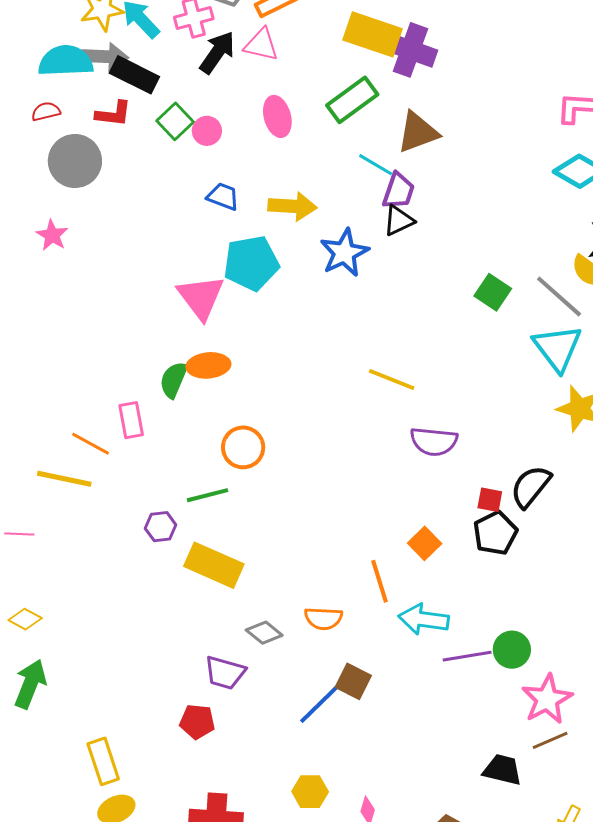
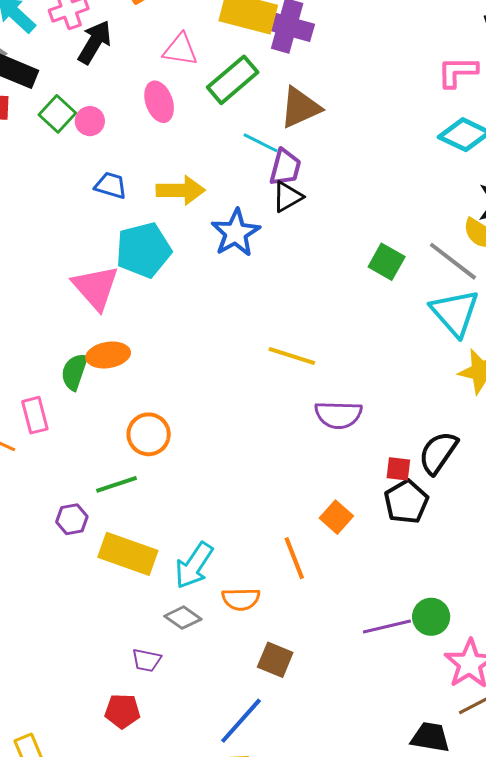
pink triangle: (261, 45) -> (180, 50), moved
cyan arrow: (424, 619) -> (194, 565), moved, turned -60
purple trapezoid: (225, 673) -> (147, 660), size x0.7
blue line: (321, 702) -> (241, 721), moved

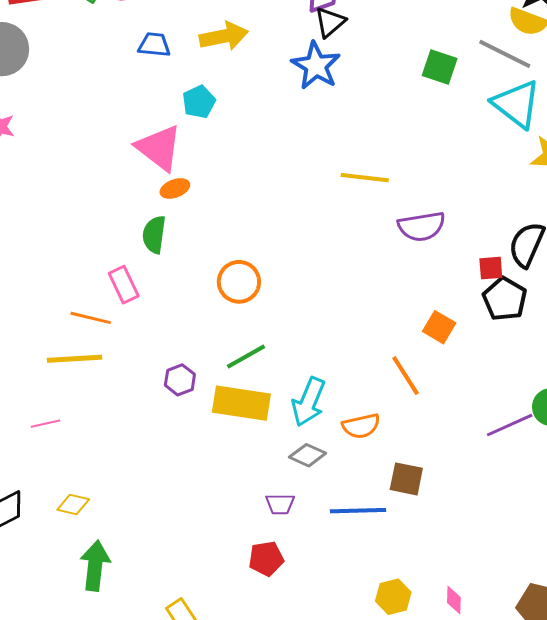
blue star: (236, 233) -> (316, 66), moved
cyan pentagon: (144, 250) -> (199, 102), size x0.6
orange ellipse: (108, 355) -> (175, 188), moved, size x0.7
green line: (117, 484) -> (246, 357), moved
blue line: (241, 721) -> (358, 511), moved, turned 58

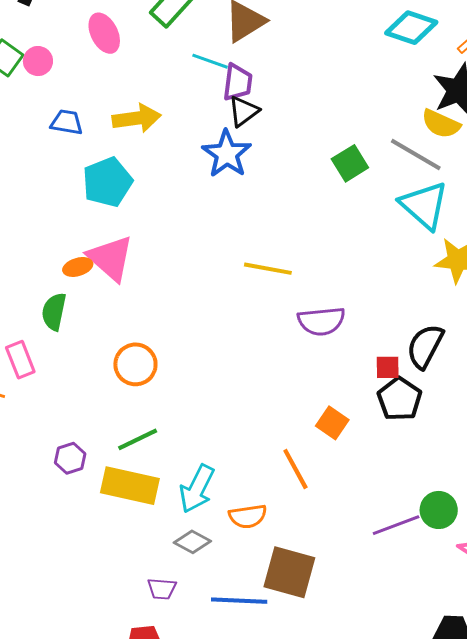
green square: (440, 67) -> (350, 163), turned 36
cyan pentagon: (199, 102) -> (107, 182), size x1.5
pink triangle: (159, 148) -> (111, 258), moved
brown square: (406, 479) -> (289, 572), size x1.5

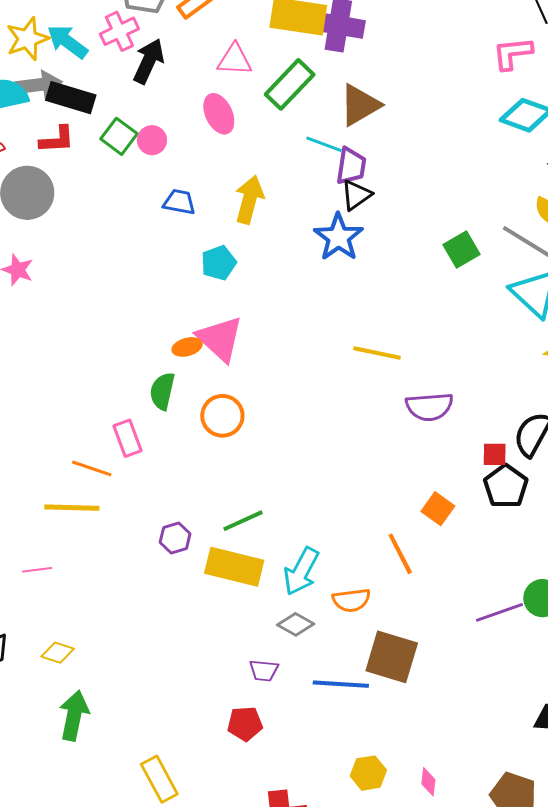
yellow arrow: (137, 118) -> (249, 200), turned -69
cyan pentagon: (107, 182) -> (219, 263), size x0.7
orange circle: (135, 364) -> (222, 416), moved

